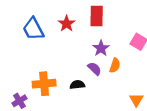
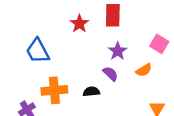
blue trapezoid: (33, 29) -> (38, 51), moved
orange semicircle: (115, 65) -> (144, 70), moved, turned 40

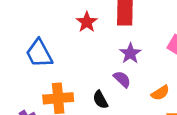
orange semicircle: (144, 70) -> (160, 93), moved
black semicircle: (91, 92) -> (100, 100), turned -112

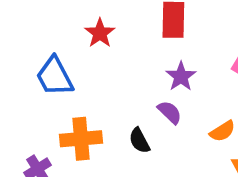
red star: (87, 22) -> (100, 33), moved

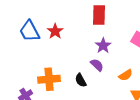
red star: (100, 33) -> (55, 31), moved
blue trapezoid: (55, 76) -> (30, 31), moved

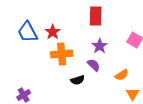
orange cross: (49, 79) -> (62, 54), moved
black semicircle: (81, 80) -> (78, 80), turned -80

